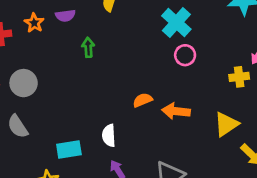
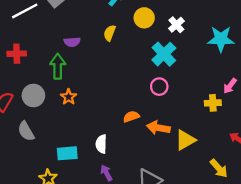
orange star: (34, 23) -> (69, 97), moved
green arrow: (88, 47) -> (58, 66), moved, size x1.5
pink circle: (185, 55) -> (159, 87), moved
yellow triangle: (226, 124) -> (185, 140), moved

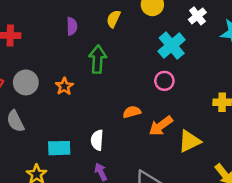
white cross: (176, 25) -> (197, 16), moved
purple semicircle: (72, 42) -> (72, 26), turned -91
green arrow: (58, 66) -> (98, 59), moved
orange arrow: (158, 128) -> (161, 126), turned -50

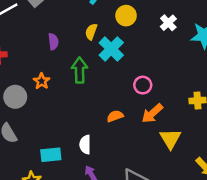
cyan cross: (172, 46) -> (111, 49), moved
orange star: (64, 86) -> (42, 81), moved
orange arrow: (161, 126) -> (152, 113), moved
yellow triangle: (190, 141) -> (170, 139), turned -30

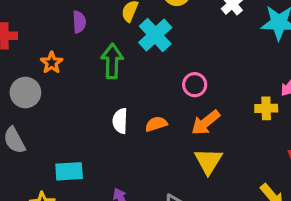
orange star: (42, 81) -> (52, 63), moved
yellow triangle: (170, 139) -> (208, 161), moved
white semicircle: (85, 145) -> (120, 121), moved

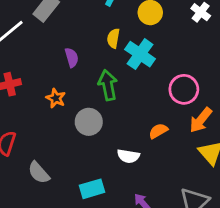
pink circle: (195, 85) -> (184, 89), size x1.4
gray circle: (25, 93) -> (89, 122), moved
white semicircle: (120, 121) -> (128, 156), moved, turned -70

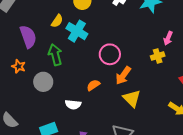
yellow semicircle: (113, 38) -> (57, 21), turned -152
purple semicircle: (72, 58) -> (28, 37), size x1.6

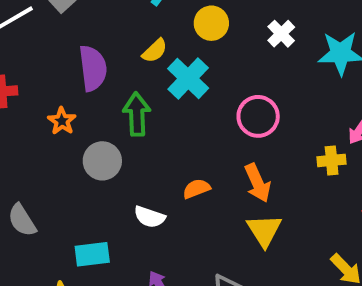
pink circle: (110, 54) -> (258, 116), moved
orange arrow: (123, 76) -> (258, 183), turned -72

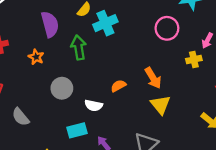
cyan cross: (188, 78) -> (105, 23), turned 30
pink circle: (258, 116) -> (167, 28), moved
gray circle: (102, 161) -> (62, 88), moved
cyan rectangle: (92, 254) -> (77, 130), moved

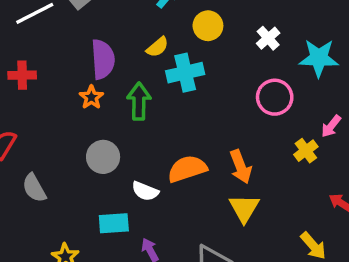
orange star: (36, 57) -> (91, 97), moved
yellow cross: (194, 59) -> (306, 151), turned -35
orange semicircle: (118, 86) -> (187, 169), size x1.6

